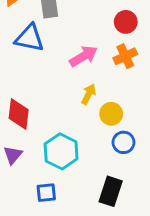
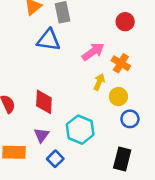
orange cross: (125, 56) -> (121, 63), moved, turned -30
blue square: (46, 193) -> (55, 159), moved, turned -35

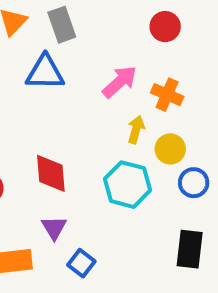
cyan hexagon: (80, 130) -> (127, 185), moved

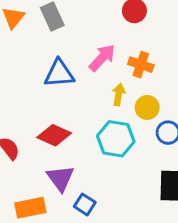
blue triangle: (45, 72) -> (59, 73), moved
red diamond: (51, 173) -> (54, 135), turned -56
purple triangle: (54, 228) -> (60, 178), size x1.4

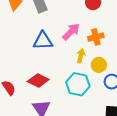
orange cross: (141, 65) -> (96, 37), turned -35

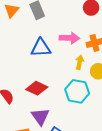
pink arrow: (71, 32) -> (69, 38), turned 48

